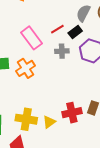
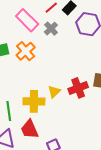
gray cross: (62, 51) -> (51, 29), moved, turned -32
yellow triangle: (49, 122) -> (54, 92), moved

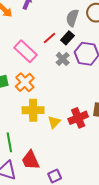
gray cross: (51, 29) -> (63, 59), moved
yellow cross: (34, 101) -> (33, 110), moved

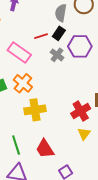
red line: (49, 38) -> (41, 36), turned 32
yellow triangle: (54, 122) -> (84, 134), moved
red trapezoid: (31, 160) -> (45, 149), moved

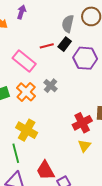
gray cross: (57, 55) -> (51, 86), moved
yellow cross: (35, 110) -> (27, 130), moved, turned 35
red trapezoid: (45, 149) -> (45, 170), moved

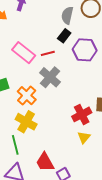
red line: (47, 46) -> (48, 53), moved
gray cross: (51, 86) -> (50, 77), size x1.5
orange cross: (26, 92) -> (27, 96), moved

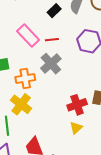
black rectangle: (64, 36) -> (54, 11), moved
orange cross: (27, 96) -> (25, 78), turned 30

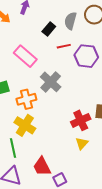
red line: (52, 40) -> (64, 46), moved

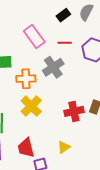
red line: (64, 46) -> (65, 43), moved
yellow cross: (25, 125) -> (31, 106), moved
yellow triangle: (82, 143) -> (64, 147), moved

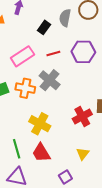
pink rectangle: (34, 36) -> (22, 56), turned -70
orange cross: (26, 79) -> (25, 88), moved, turned 30
red trapezoid: (26, 148) -> (41, 153), moved

